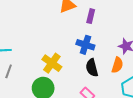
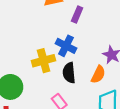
yellow cross: (52, 63) -> (44, 61), moved, turned 30

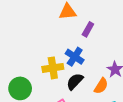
black semicircle: (69, 73) -> (75, 81), turned 42

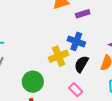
purple rectangle: (88, 29) -> (83, 14), turned 56

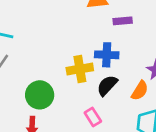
blue cross: (76, 41) -> (107, 55), turned -30

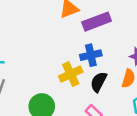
purple rectangle: (123, 21) -> (97, 22), size x1.6

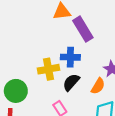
purple rectangle: (97, 22) -> (83, 29), turned 65

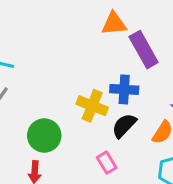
yellow cross: (48, 69) -> (92, 106), turned 30

